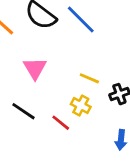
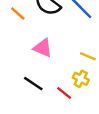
pink triangle: (35, 68) -> (43, 48), turned -36

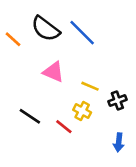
pink triangle: (43, 48) -> (53, 72), moved

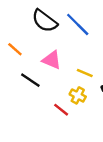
orange line: (13, 39) -> (15, 49), moved
black line: (30, 116) -> (30, 80), moved

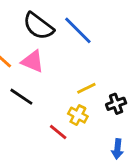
pink triangle: (52, 60) -> (33, 61), moved
yellow line: (85, 73) -> (86, 88), turned -49

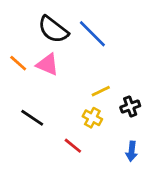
black line: (21, 97) -> (32, 118), moved
red line: (58, 132) -> (73, 146), moved

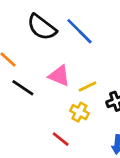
pink triangle: (48, 65) -> (59, 76), moved
black line: (32, 118) -> (23, 88), moved

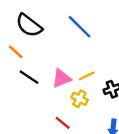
black semicircle: (42, 27) -> (29, 25), moved
pink triangle: (59, 76) -> (61, 78), moved, turned -45

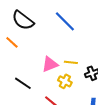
yellow line: (87, 76) -> (71, 62), turned 32
black line: (29, 77) -> (23, 83), moved

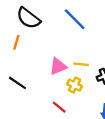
orange line: (12, 42) -> (16, 42), turned 64
black line: (23, 83) -> (17, 83), moved

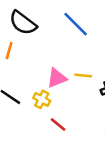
yellow cross: (75, 85) -> (42, 99), moved

